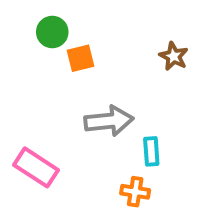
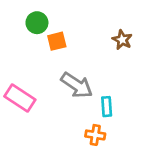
gray arrow: (109, 121) -> (77, 85), turned 40
pink rectangle: (36, 167) -> (20, 98), moved

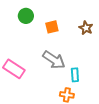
orange square: (57, 41) -> (52, 27), moved

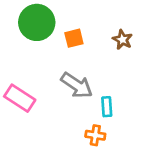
green circle: (26, 16) -> (37, 22), size x1.6

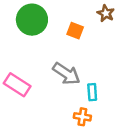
orange square: (74, 38) -> (75, 31), moved, turned 35
brown star: (122, 40) -> (106, 13), moved

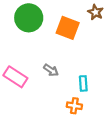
orange square: (75, 31) -> (68, 28), size x1.5
gray arrow: (66, 74) -> (51, 70), moved, size x0.6

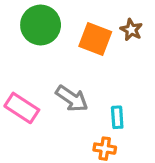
brown star: (96, 12) -> (131, 30), moved
gray arrow: (51, 70) -> (72, 99), size x1.5

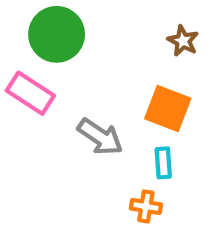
orange square: (95, 39) -> (168, 108), moved
pink rectangle: (22, 108) -> (30, 93), moved

